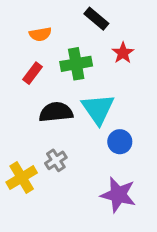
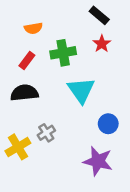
black rectangle: (96, 19) -> (99, 15), moved
black semicircle: (56, 112) -> (24, 93), moved
blue circle: (120, 142) -> (108, 124), moved

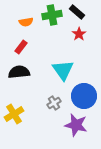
green cross: (63, 53) -> (52, 15), moved
blue circle: (108, 124) -> (84, 96), size x1.6
gray cross: (46, 133) -> (54, 103), moved

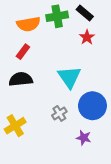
orange semicircle: (26, 22) -> (28, 24), size x1.5
purple star: (76, 125) -> (84, 138), size x0.6

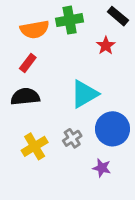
black rectangle: (85, 13) -> (118, 16), moved
cyan triangle: (69, 77) -> (84, 94), turned 35
yellow cross: (15, 126) -> (35, 146), moved

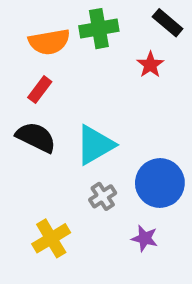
cyan triangle: (84, 94) -> (95, 145), moved
black semicircle: (25, 97) -> (36, 137), turned 32
yellow cross: (35, 146) -> (51, 238), moved

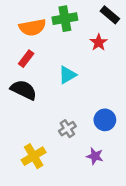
cyan triangle: (95, 145) -> (67, 75), moved, size x0.7
blue circle: (160, 183) -> (105, 120), size x0.7

